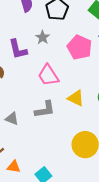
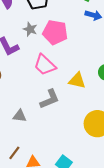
pink pentagon: (79, 47) -> (55, 32), moved

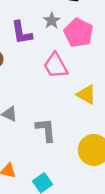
gray L-shape: (50, 99) -> (46, 130), moved, turned -90

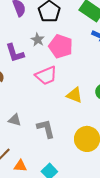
pink trapezoid: (56, 66) -> (46, 76), turned -75

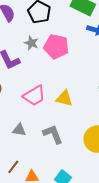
pink trapezoid: (46, 76) -> (34, 96), moved
yellow triangle: (74, 95) -> (64, 98), moved

